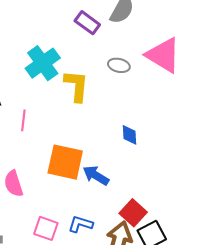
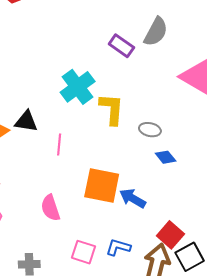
gray ellipse: (119, 65) -> (150, 130), moved
blue diamond: (129, 135) -> (166, 157), turned -35

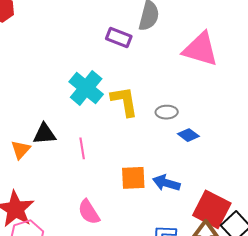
orange square: (102, 185) -> (133, 178), size x0.7
red square: (170, 235) -> (212, 209), size x1.4

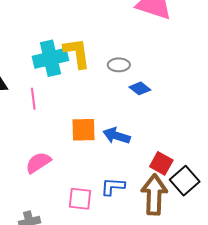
cyan cross: (86, 88) -> (50, 58), moved, turned 36
red square: (212, 209) -> (161, 163), size x0.6
pink semicircle: (89, 212) -> (38, 163), turned 88

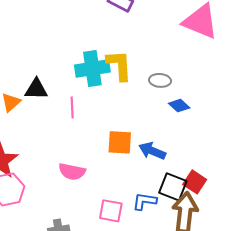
pink semicircle: (38, 163) -> (72, 172), turned -140
black square: (185, 181) -> (173, 187), moved, turned -32

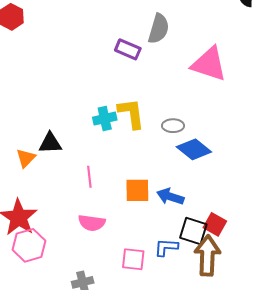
cyan cross: (92, 69) -> (105, 119), size x0.7
blue diamond: (179, 106) -> (194, 149), size x1.6
pink line: (72, 107) -> (89, 177), moved

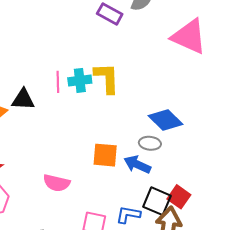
gray ellipse: (173, 126) -> (150, 143), moved
pink line: (89, 177) -> (58, 82), moved

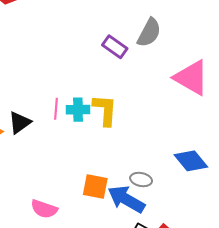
black triangle: (23, 99) -> (20, 122), turned -45
blue diamond: (166, 120) -> (191, 161), moved
blue arrow: (137, 164) -> (126, 199), size x1.4

